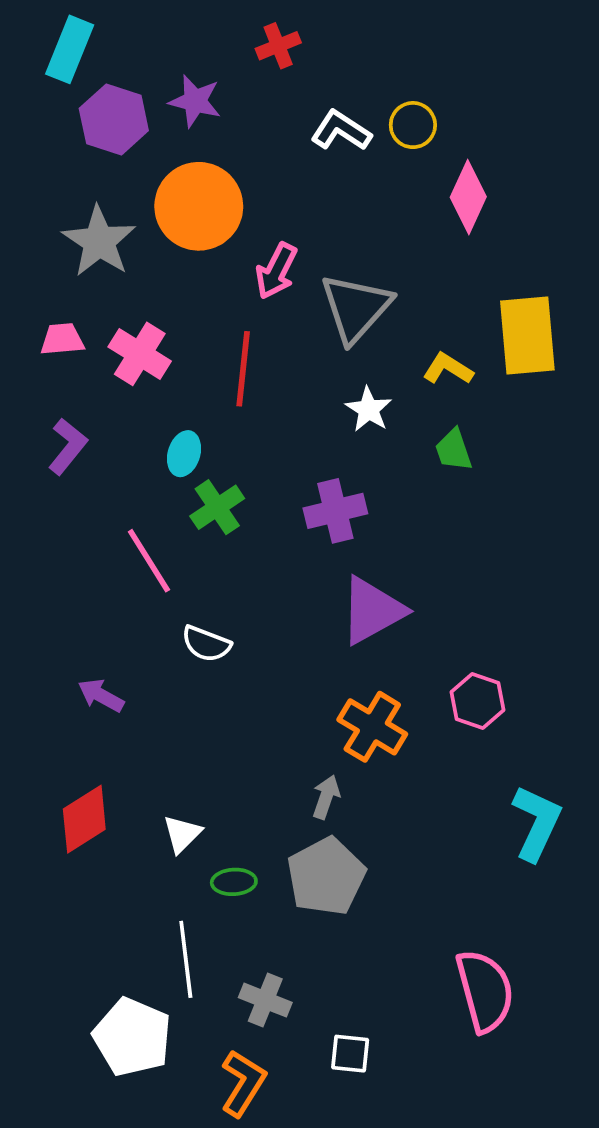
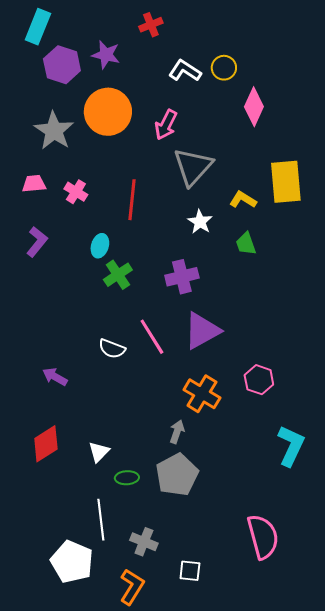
pink arrow: (276, 271) -> (166, 125), moved
pink cross: (140, 354) -> (76, 192), size x0.7
pink line: (149, 561) -> (152, 337), moved

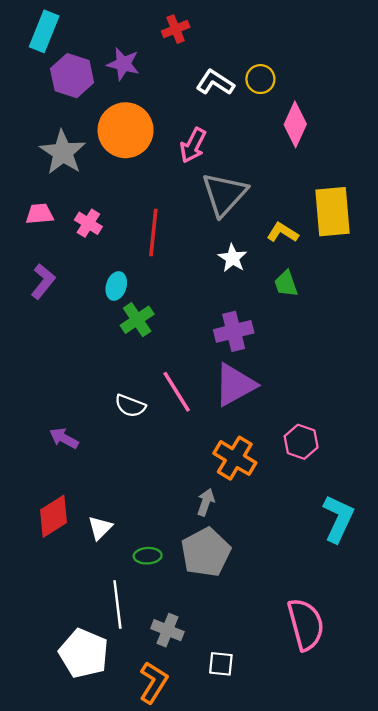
purple cross: (182, 277) -> (234, 331), moved
white triangle: (99, 452) -> (100, 528), moved

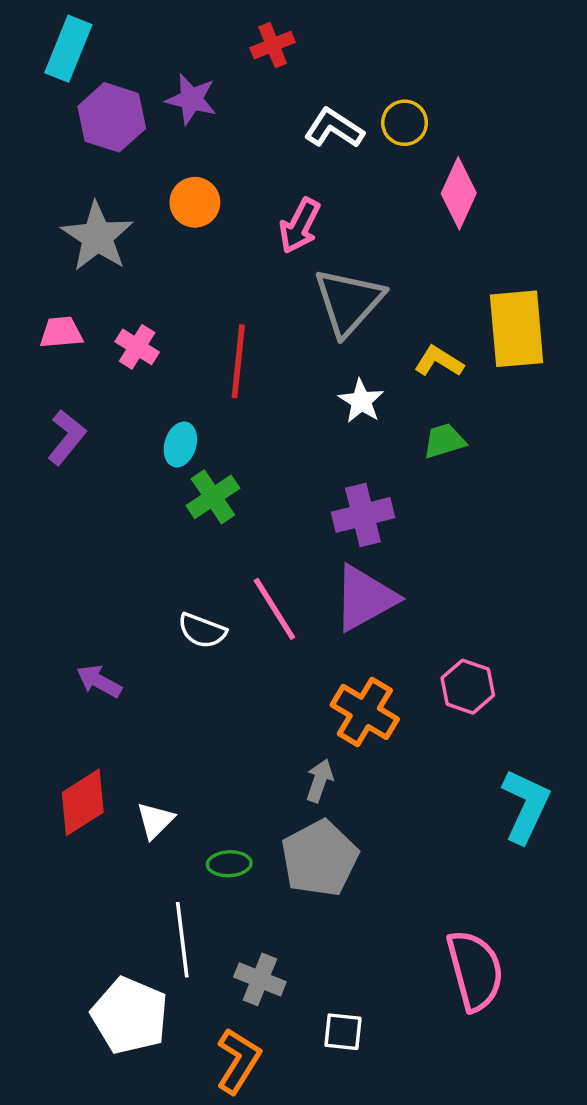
orange circle: (126, 130) -> (195, 202), size x0.6
green trapezoid: (286, 284) -> (444, 441), turned 92

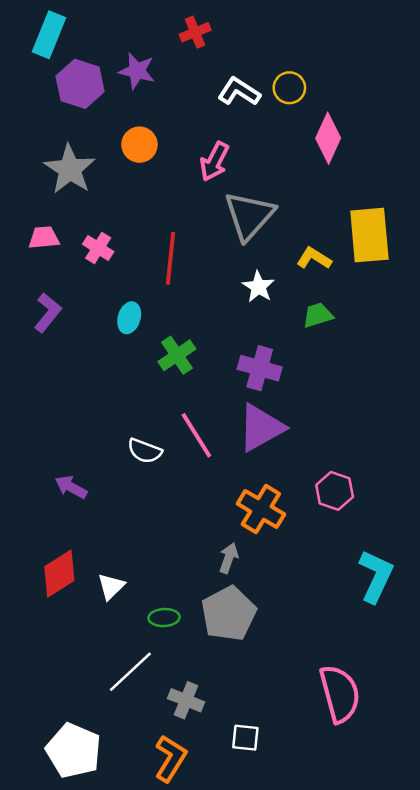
green cross: (213, 497) -> (177, 355), moved
purple cross: (363, 515) -> (260, 368), turned 30
white line: (182, 940) -> (130, 672), turned 54
white pentagon: (130, 1016) -> (74, 751), moved

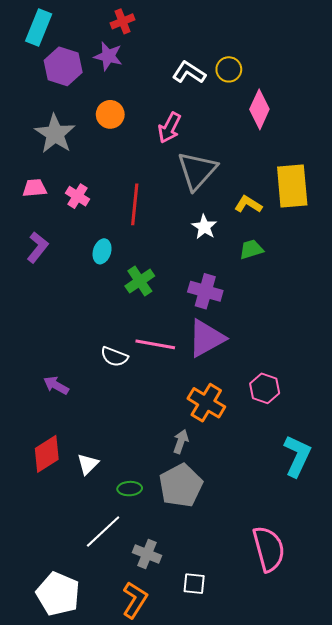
red cross: (195, 32) -> (122, 21), moved
pink line: (196, 435) -> (155, 344), turned -48

